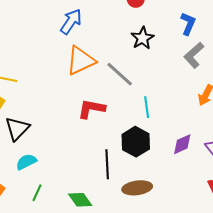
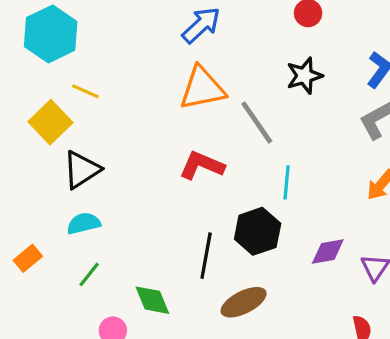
brown ellipse: (137, 188) -> (244, 302), turned -32

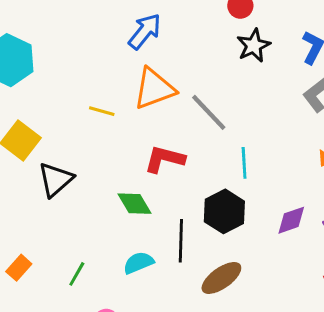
black star: (304, 76) -> (254, 46), moved
yellow line: (85, 91) -> (102, 111), moved
cyan semicircle: (84, 223) -> (138, 263), moved
green diamond: (152, 300) -> (135, 204), moved

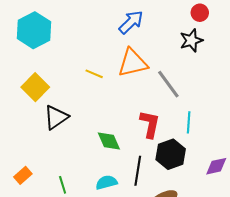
black star: (254, 46) -> (191, 40), moved
red L-shape: (164, 159) -> (150, 124), moved, turned 80
green line: (77, 274) -> (63, 185), turned -54

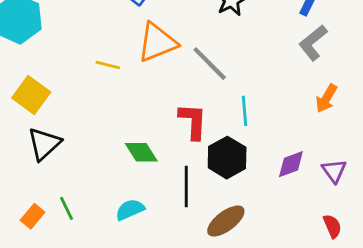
black triangle: (56, 117) -> (44, 144), moved
cyan semicircle: (106, 182) -> (130, 210), moved
green line: (63, 185) -> (66, 208), moved

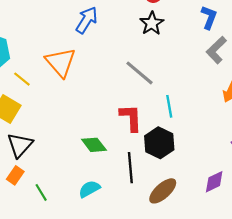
orange triangle: (157, 42) -> (61, 62), moved, turned -44
yellow line: (108, 65) -> (22, 79), moved, turned 30
purple diamond: (291, 164) -> (214, 182), moved
orange rectangle: (33, 216) -> (15, 175), moved

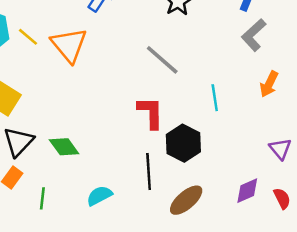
yellow line: (22, 79) -> (28, 37), moved
cyan line: (169, 106) -> (215, 98), moved
green diamond: (94, 145) -> (64, 147), moved
green line: (41, 192) -> (42, 198), turned 36

